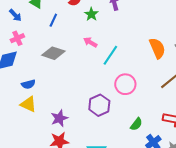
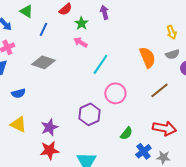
pink arrow: (90, 42) -> (80, 42), moved
yellow triangle: (28, 104) -> (18, 124), moved

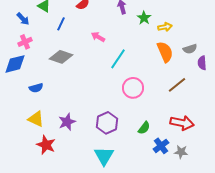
green star: (81, 23) -> (144, 18), moved
yellow arrow: (171, 32) -> (165, 27), moved, turned -80
purple hexagon: (89, 114) -> (107, 123), moved
red star: (49, 150) -> (46, 145), moved, turned 30

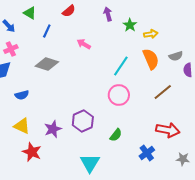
cyan line: (118, 59) -> (121, 66), moved
purple hexagon: (107, 123) -> (83, 121), moved
green semicircle: (144, 128) -> (116, 135), moved
gray star: (181, 152) -> (183, 159), moved

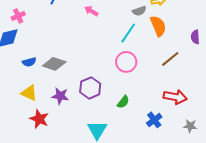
gray semicircle: (176, 56) -> (139, 11), moved
gray diamond: (47, 64) -> (54, 64), moved
purple star: (53, 129) -> (60, 96), turned 30

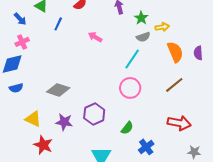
orange semicircle: (158, 26) -> (175, 52), moved
purple semicircle: (195, 37) -> (198, 53), moved
blue semicircle: (29, 62) -> (16, 88), moved
blue cross: (154, 120) -> (146, 147), moved

